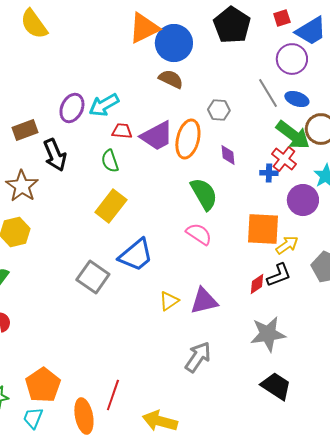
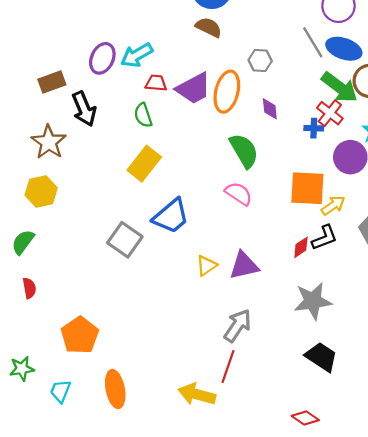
blue ellipse: (297, 99) -> (344, 49), size x1.4
orange pentagon: (43, 385) -> (80, 335), moved
red line: (113, 395) -> (228, 366), moved

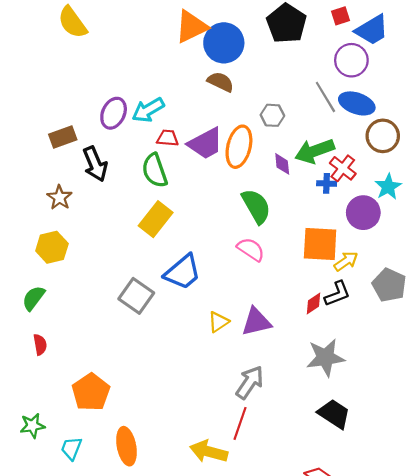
green arrow: (340, 87) -> (315, 151), moved, turned 123
green semicircle: (143, 115) -> (155, 170), size x1.4
brown star: (49, 142) -> (59, 198), size x0.7

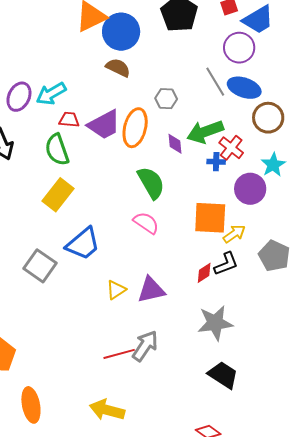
red line: (240, 423) -> (119, 354), moved, turned 56

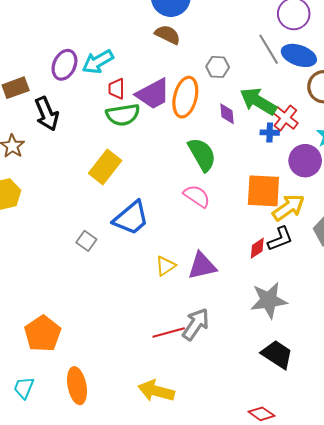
red trapezoid: (69, 120) -> (117, 89), turned -95
green arrow: (205, 132) -> (258, 101), turned 51
green semicircle: (57, 150) -> (123, 115), moved, turned -80
yellow arrow: (234, 234) -> (288, 208), size x1.4
gray square: (40, 266) -> (86, 241), size x0.6

